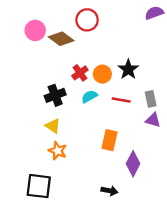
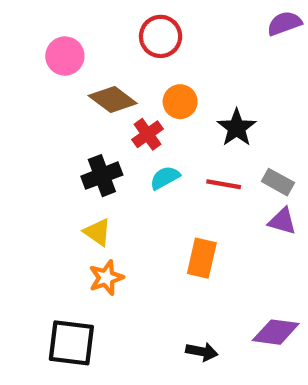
brown diamond: (61, 39) -> (113, 99), moved
orange circle: (102, 74) -> (180, 102), moved
gray rectangle: (151, 99) -> (278, 182), turned -49
orange star: (58, 151) -> (106, 278), turned 30
purple diamond: (133, 164) -> (276, 332), moved, turned 70

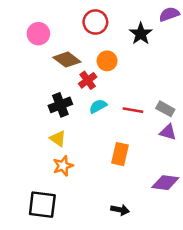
black star: (237, 128) -> (141, 34), moved
purple diamond: (276, 332) -> (165, 183), moved

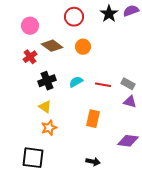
black star: (141, 34) -> (109, 14), moved
red cross: (88, 80) -> (30, 57), moved

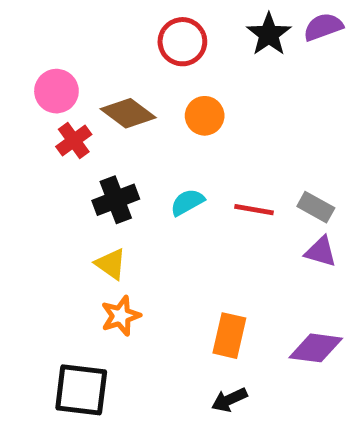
pink circle: (30, 26) -> (56, 91), moved
orange rectangle: (93, 119) -> (229, 336), moved
black arrow: (93, 162) -> (229, 400), turned 144

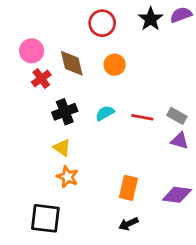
brown diamond: (128, 113) -> (72, 63), turned 40
orange star: (121, 316) -> (68, 177), turned -30

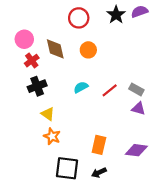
black cross: (65, 112) -> (37, 86), moved
red line: (142, 117) -> (110, 90), turned -49
black square: (45, 218) -> (67, 168), moved

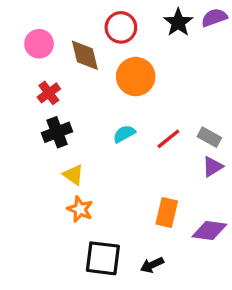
pink circle: (24, 39) -> (39, 44), moved
brown diamond: (55, 49) -> (85, 55), moved
orange circle: (88, 50) -> (136, 77), size x1.5
purple triangle: (138, 109) -> (213, 167), turned -48
orange rectangle: (99, 145) -> (167, 212), moved

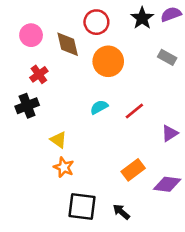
black cross: (57, 132) -> (27, 106), moved
gray rectangle: (209, 137) -> (167, 57), moved
orange rectangle: (167, 212) -> (133, 170), turned 40
black arrow: (152, 265) -> (121, 212), turned 66

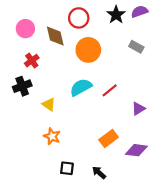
cyan semicircle: (99, 107) -> (81, 87), size x1.5
yellow triangle: (58, 140) -> (49, 104), moved
black square: (82, 207) -> (67, 168), size x0.6

